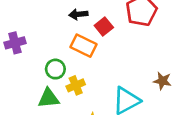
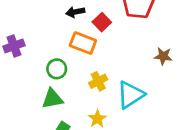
brown star: (162, 81) -> (163, 56), moved
yellow cross: (76, 85) -> (98, 81), moved

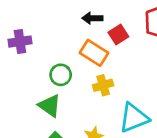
yellow cross: (98, 81) -> (103, 85), moved
green triangle: (52, 99) -> (50, 106), turned 35

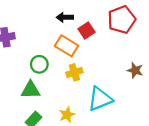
green triangle: (50, 106) -> (31, 90), turned -36

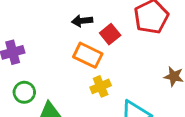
green circle: (39, 64) -> (24, 92), moved

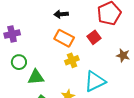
red square: (110, 34) -> (94, 37), moved

